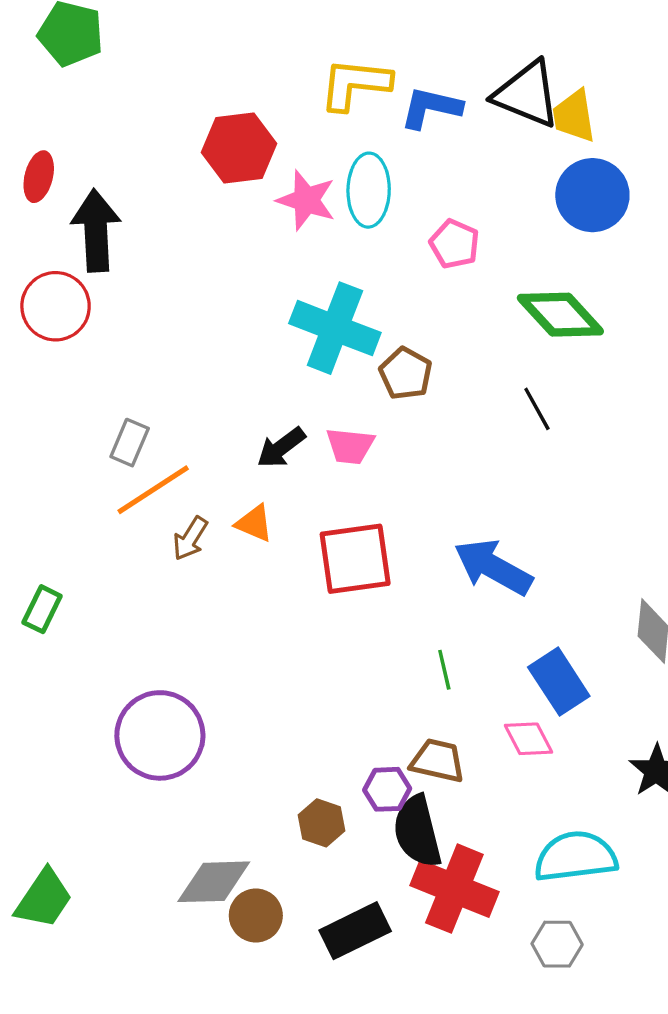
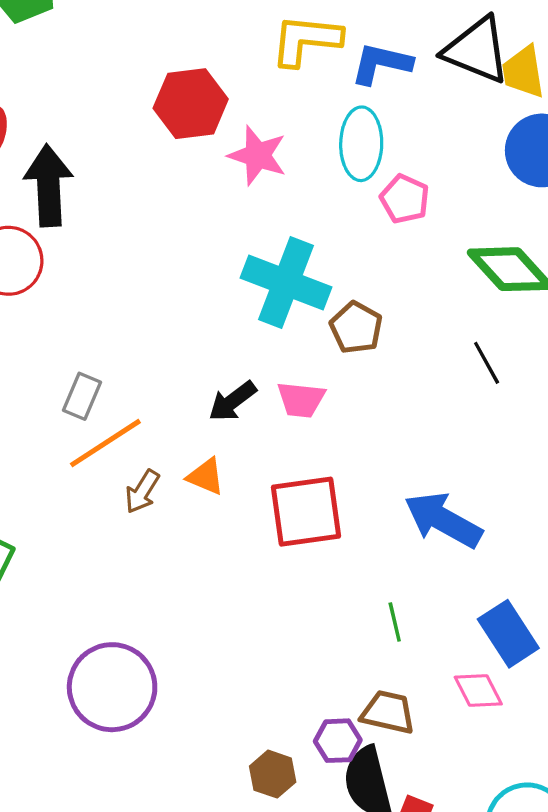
cyan ellipse: (369, 190) -> (361, 144), moved

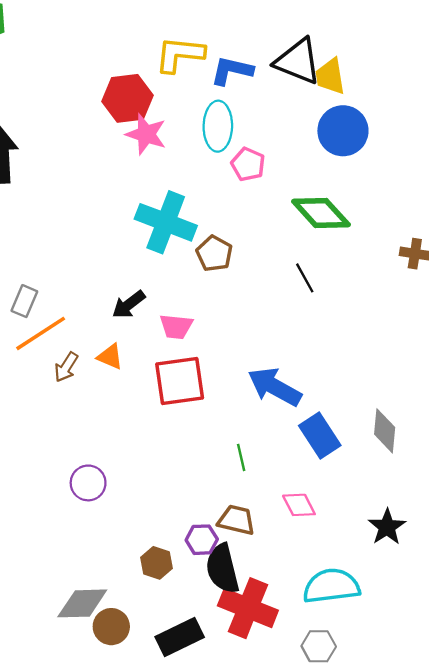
red hexagon: (191, 104) -> (127, 98), moved
pink trapezoid: (301, 400) -> (176, 327), moved
blue rectangle: (508, 634) -> (320, 435), moved
purple circle: (112, 687) -> (88, 483), moved, size x0.6

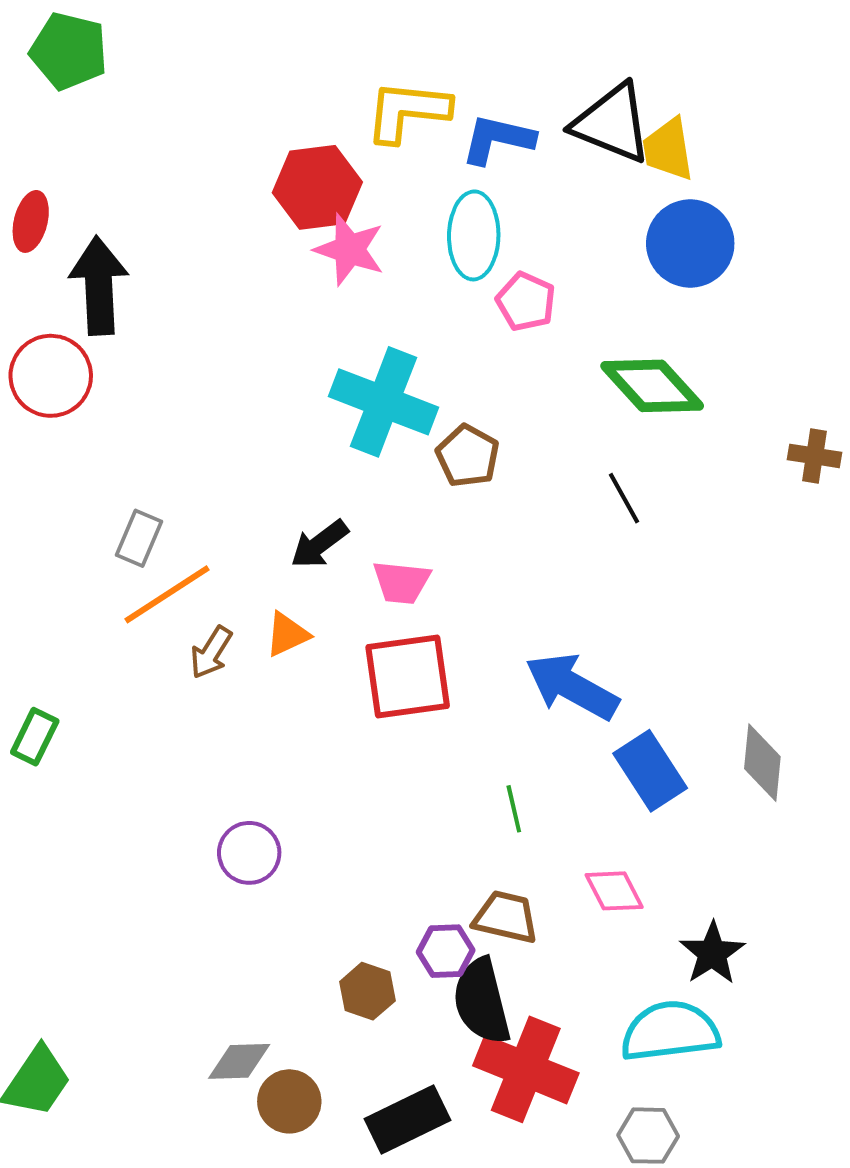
orange triangle: (110, 357) -> (287, 634), turned -48
black star: (387, 527) -> (712, 953), moved
gray diamond: (82, 603) -> (239, 1061), size x0.7

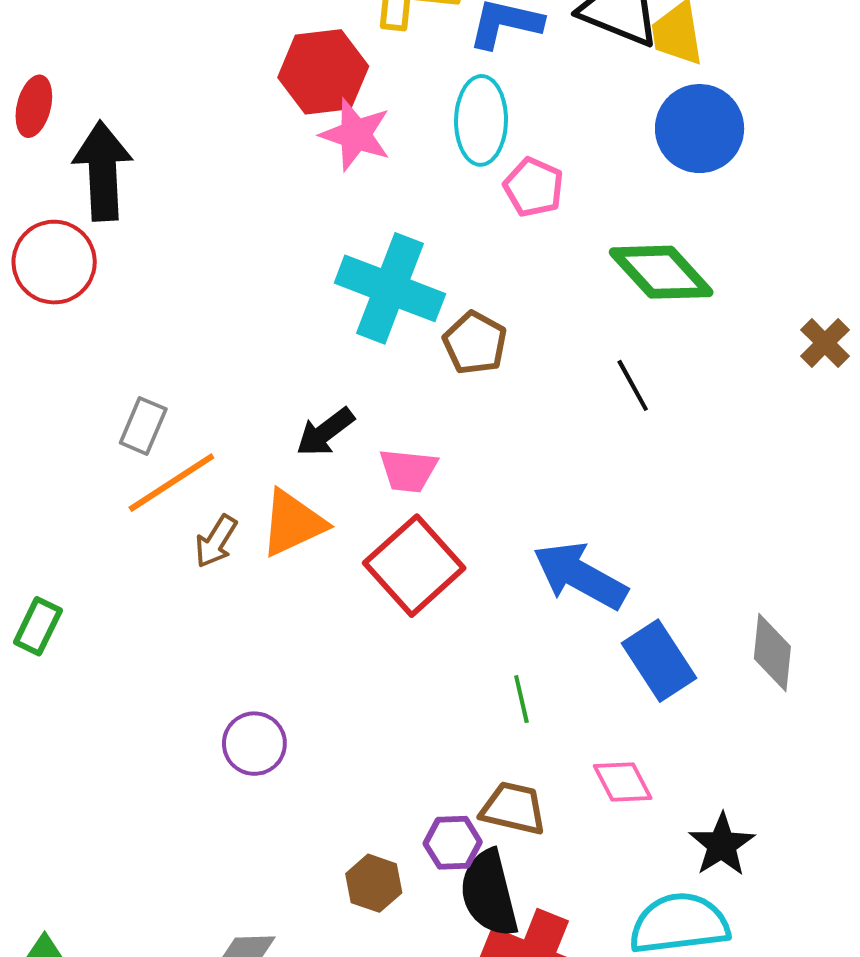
brown cross: (814, 456) -> (825, 343), turned 36
orange triangle: (287, 634) -> (293, 523), size x1.5
red square: (408, 676) -> (414, 566), turned -34

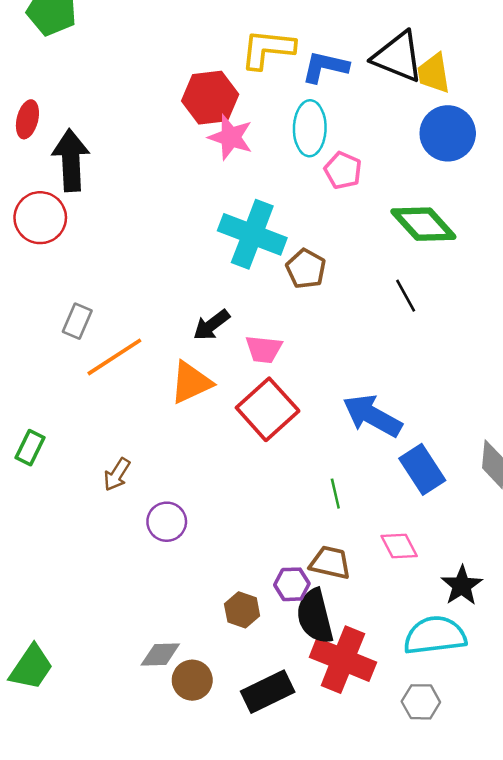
gray rectangle: (143, 426) -> (77, 321), moved
brown arrow: (216, 541) -> (117, 474), moved

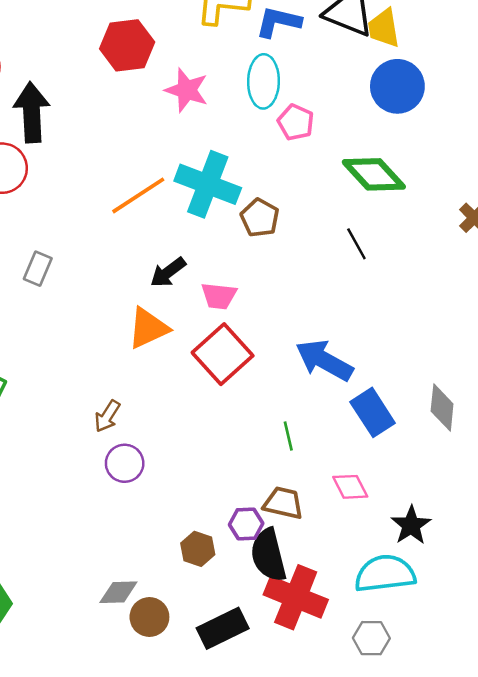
red hexagon: (210, 98) -> (127, 45), moved
orange line: (114, 357) -> (138, 195), moved
brown arrow: (117, 474) -> (107, 416), moved

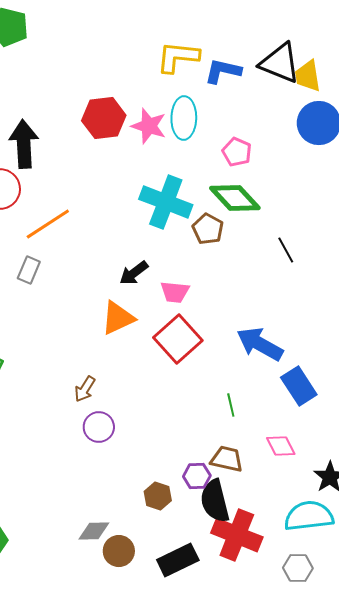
red hexagon: (127, 45) -> (104, 118), moved
cyan ellipse: (263, 81) -> (184, 118), moved
green diamond: (374, 174) -> (235, 198), moved
orange line: (138, 195) -> (48, 224), moved

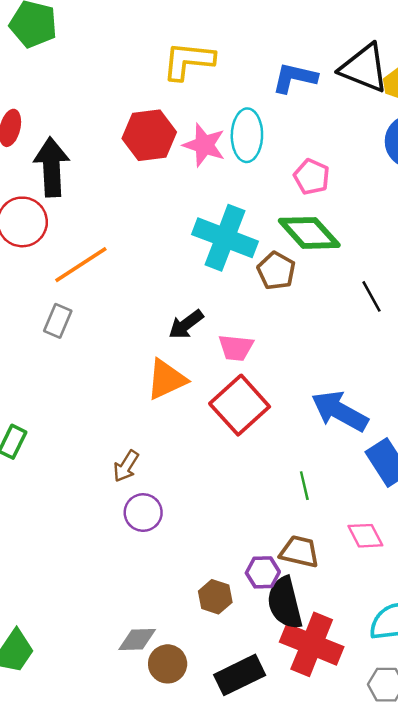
yellow L-shape: (178, 57) -> (188, 61), moved

